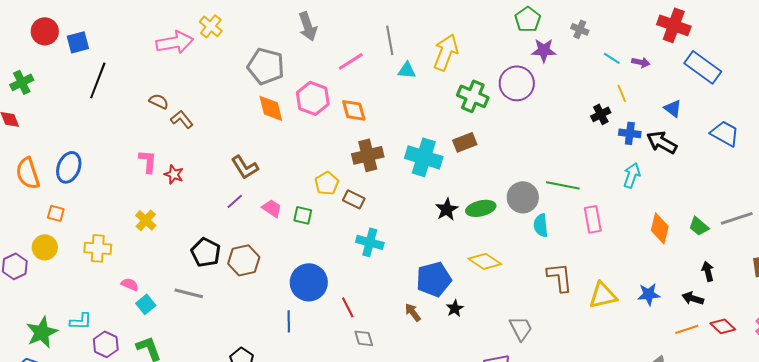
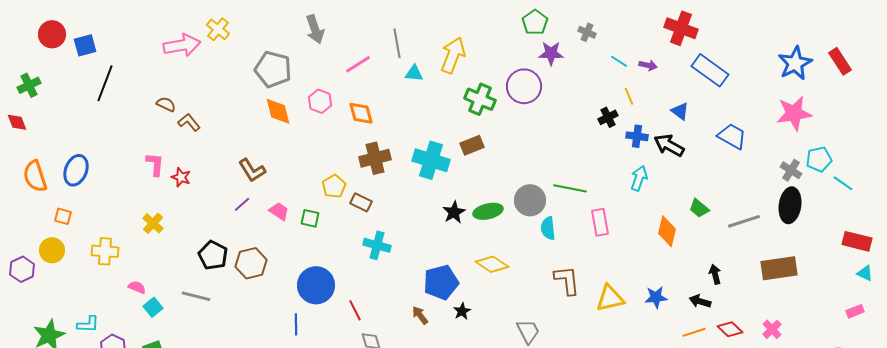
pink hexagon: (313, 98) -> (320, 101), size x0.7
green trapezoid: (699, 226) -> (699, 208), moved

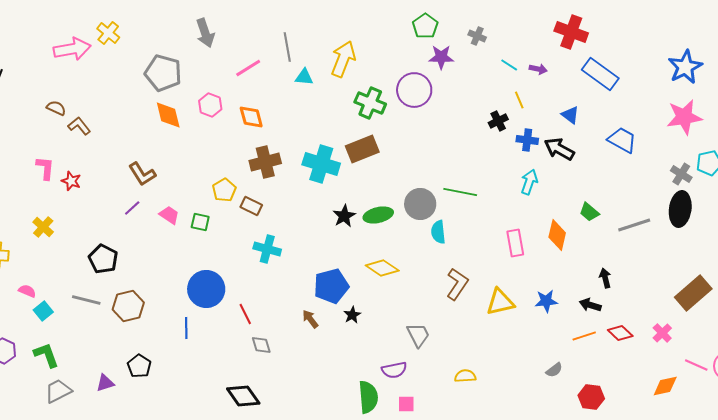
brown rectangle: (472, 145) -> (362, 149), size x1.4
pink rectangle: (600, 222) -> (515, 243), moved
brown hexagon: (251, 263) -> (128, 306), moved
brown rectangle: (779, 268) -> (693, 293), moved, turned -33
brown L-shape: (567, 280) -> (457, 284), turned 40

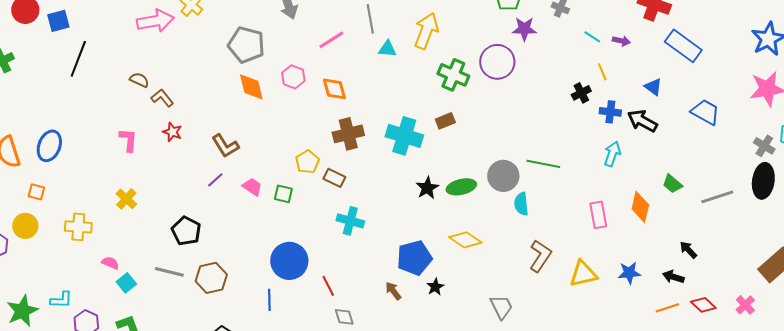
brown rectangle: (362, 149) -> (445, 121), size x0.6
red star: (71, 181) -> (172, 132), moved
black arrow: (605, 278) -> (688, 250), turned -30

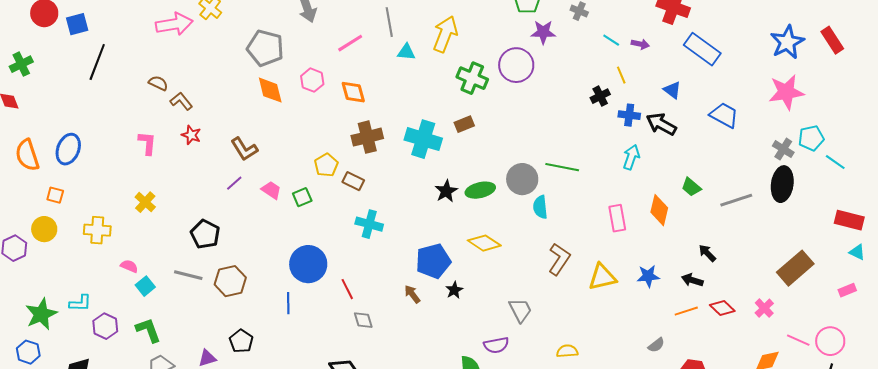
green square: (283, 194) -> (302, 197), turned -36

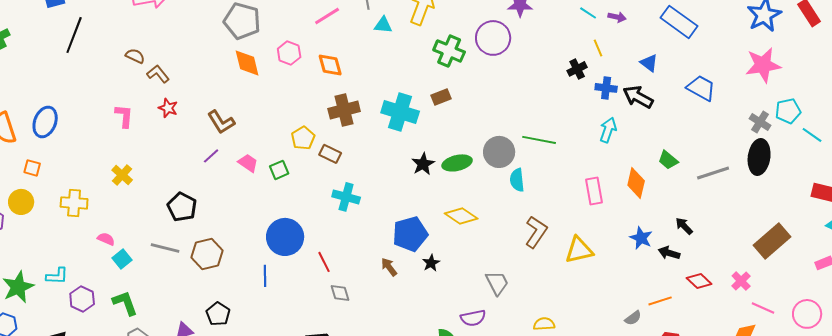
blue star: (648, 276) -> (641, 238), moved, turned 30
orange line: (686, 311) -> (660, 301), moved
pink line: (798, 340) -> (763, 308), moved

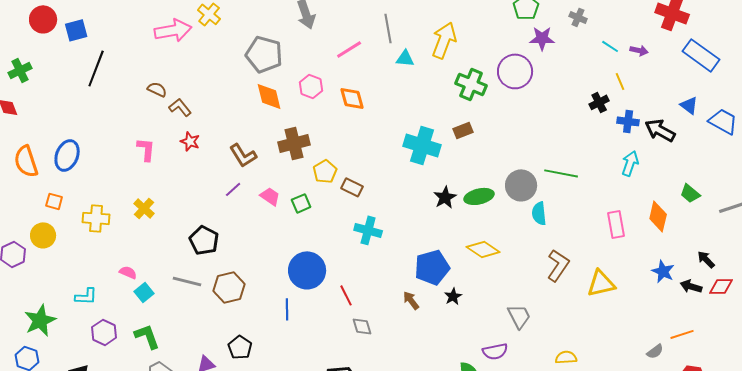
blue triangle: (649, 63) -> (689, 105), moved
brown cross: (344, 110) -> (294, 143), moved
yellow cross: (74, 203) -> (96, 218), moved
cyan L-shape: (57, 276) -> (86, 296), moved
red diamond: (699, 281) -> (721, 286), moved, turned -45

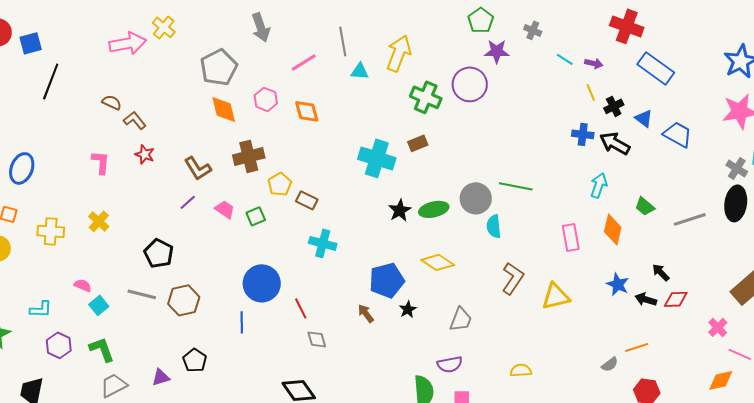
gray pentagon: (264, 54) -> (219, 67), turned 30
yellow line: (620, 81) -> (591, 92), moved
black cross: (599, 102) -> (614, 106), moved
cyan arrow: (630, 163) -> (599, 185), moved
gray trapezoid: (519, 316) -> (461, 319), moved, turned 48

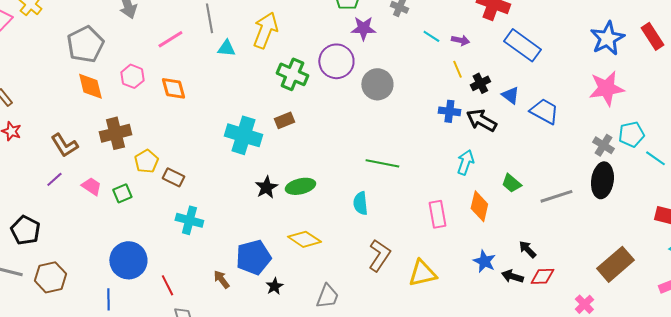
gray circle: (476, 198) -> (377, 84), moved
brown arrow: (366, 313) -> (221, 279), moved

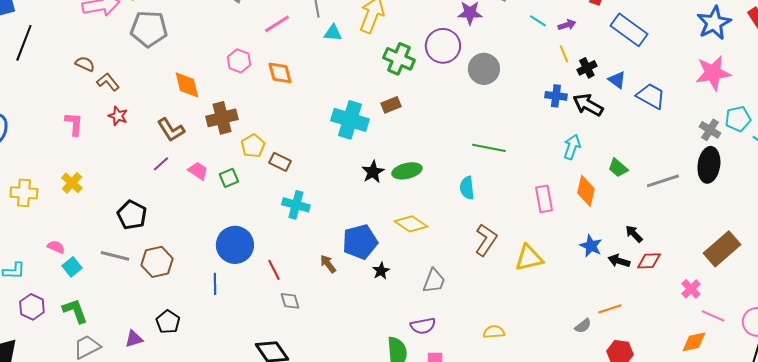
purple arrow: (460, 40) -> (567, 25), turned -30
gray pentagon: (85, 44) -> (149, 29), moved, turned 30
orange diamond: (90, 86) -> (187, 85), moved

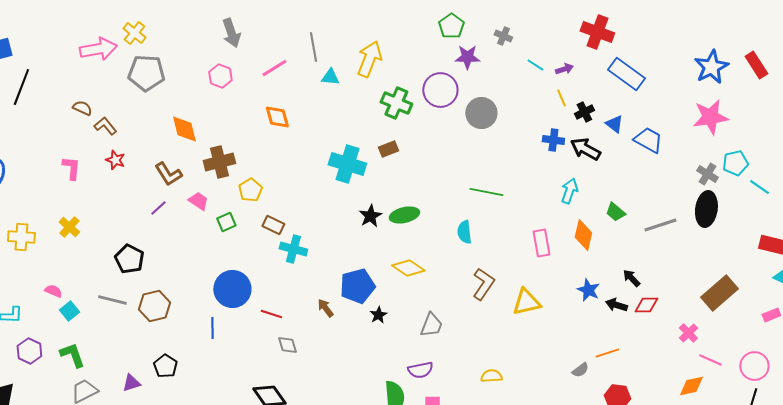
pink hexagon: (239, 61) -> (220, 76), moved
brown rectangle: (280, 162) -> (273, 225), moved
pink trapezoid: (198, 171) -> (198, 201), moved
red line: (274, 270) -> (271, 314), turned -45

